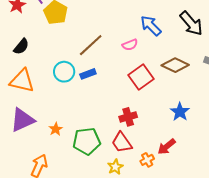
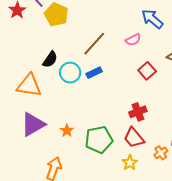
black semicircle: (21, 47) -> (50, 59), moved
red square: (141, 77) -> (147, 71), size x0.7

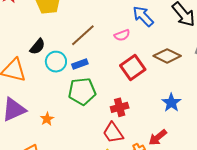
red square: (147, 71) -> (133, 67), size x1.4
green pentagon: (99, 140) -> (82, 91), moved

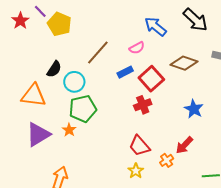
blue rectangle: (80, 64) -> (125, 72), moved
green pentagon: (82, 91) -> (83, 109), moved
red cross: (120, 107) -> (143, 105), moved
orange star: (47, 119) -> (69, 130), moved

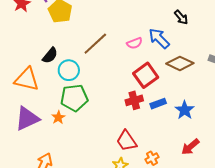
black arrow: (195, 20) -> (181, 17), moved, size x0.6
blue arrow: (155, 27) -> (159, 38), moved
blue rectangle: (125, 72) -> (158, 104), moved
red arrow: (184, 145) -> (190, 147), moved

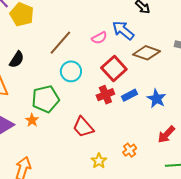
cyan circle: (69, 70) -> (71, 71), moved
red trapezoid: (126, 141) -> (83, 127), moved

